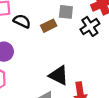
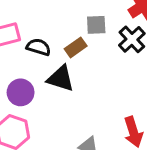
black triangle: (59, 75) -> (61, 78), moved

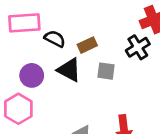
gray square: (96, 25) -> (106, 71), moved

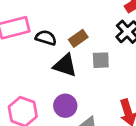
purple circle: (32, 75) -> (65, 106), moved

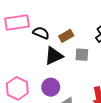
black triangle: (65, 65) -> (54, 56), turned -48

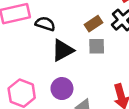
brown rectangle: (66, 36) -> (93, 24), moved

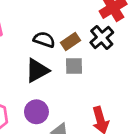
black semicircle: (45, 24) -> (44, 40), moved

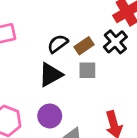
black semicircle: (44, 40) -> (58, 44), turned -55

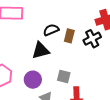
brown rectangle: (84, 46) -> (69, 36), turned -56
gray square: (87, 70) -> (64, 77), moved

